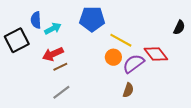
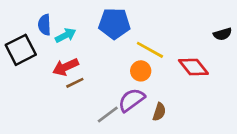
black semicircle: (179, 27) -> (222, 34), turned 48
purple semicircle: (134, 64) -> (131, 100), moved
gray line: (61, 92) -> (108, 114), moved

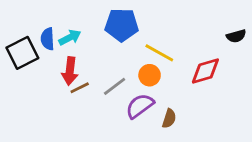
blue semicircle: (44, 25) -> (48, 39), moved
red arrow: (66, 67) -> (70, 71), turned -60
red diamond: (193, 67) -> (205, 71), turned -68
gray line: (108, 114) -> (115, 86), moved

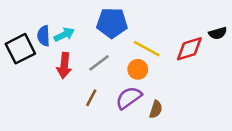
red diamond: (205, 71) -> (189, 49), moved
gray line: (115, 86) -> (99, 63), moved
brown line: (80, 88) -> (91, 98), moved, turned -36

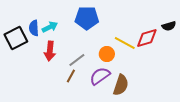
yellow line: (147, 49) -> (125, 43), moved
gray line: (99, 63) -> (77, 60), moved
brown semicircle: (156, 109) -> (121, 85), size x1.5

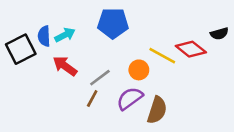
red diamond: (147, 38) -> (191, 49), turned 55
red arrow: (50, 51) -> (65, 66), turned 120

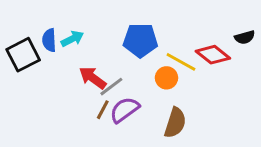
blue pentagon: (113, 23) -> (140, 40), moved
red arrow: (65, 66) -> (93, 78), moved
orange circle: (139, 70) -> (166, 78), moved
purple semicircle: (130, 98) -> (124, 110), moved

